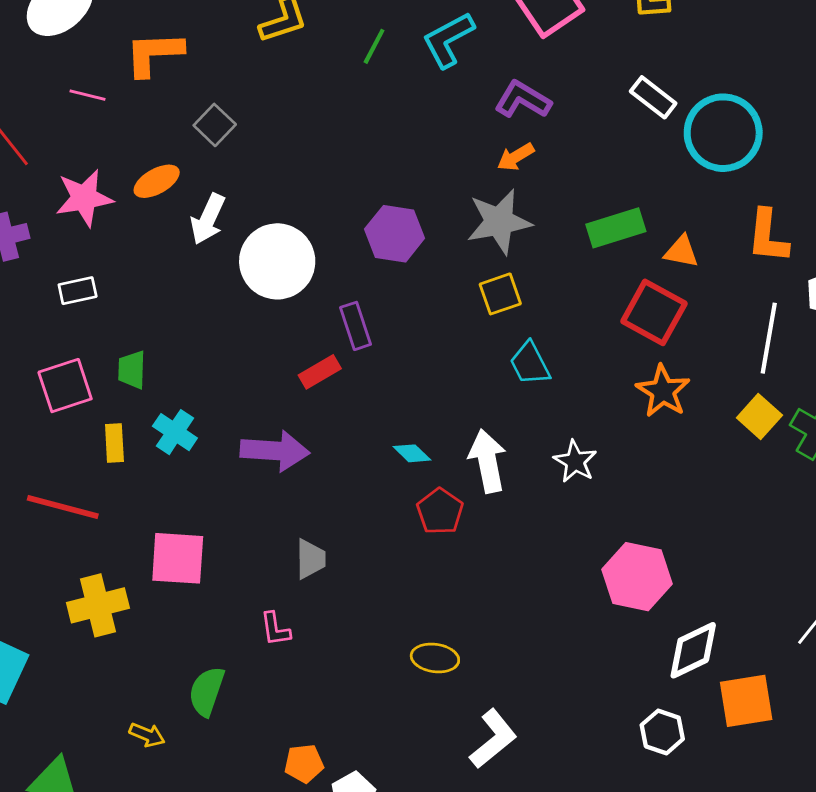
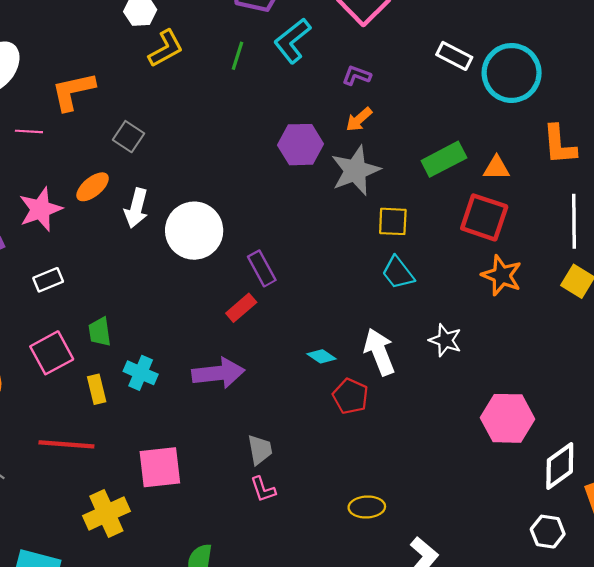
purple L-shape: (523, 100) -> (357, 75), size x0.7
purple hexagon: (395, 234) -> (301, 145), moved
yellow square: (500, 294) -> (393, 221), moved, turned 32
pink L-shape: (275, 629) -> (263, 489), moved

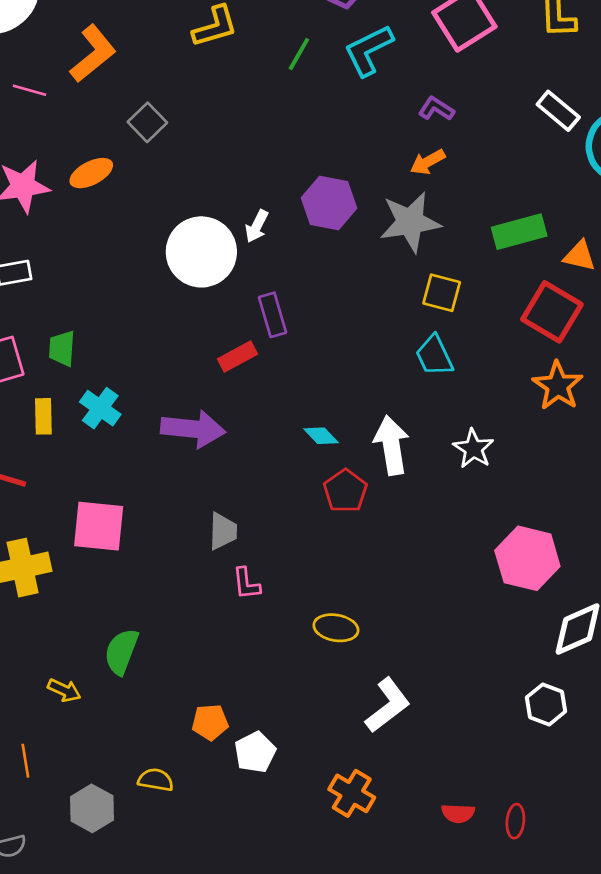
orange L-shape: (73, 91) -> (93, 54), turned 141
purple hexagon: (301, 145) -> (329, 203), moved
white arrow: (136, 208) -> (257, 226), moved, size x0.7
pink L-shape: (263, 489) -> (246, 584), moved

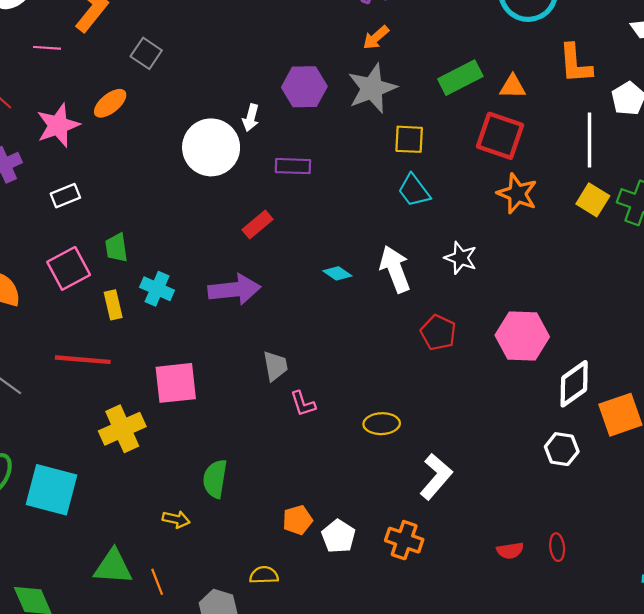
purple rectangle: (272, 315) -> (293, 166), moved, turned -60
red pentagon: (345, 491) -> (438, 333), moved
orange cross: (352, 793) -> (404, 540), moved

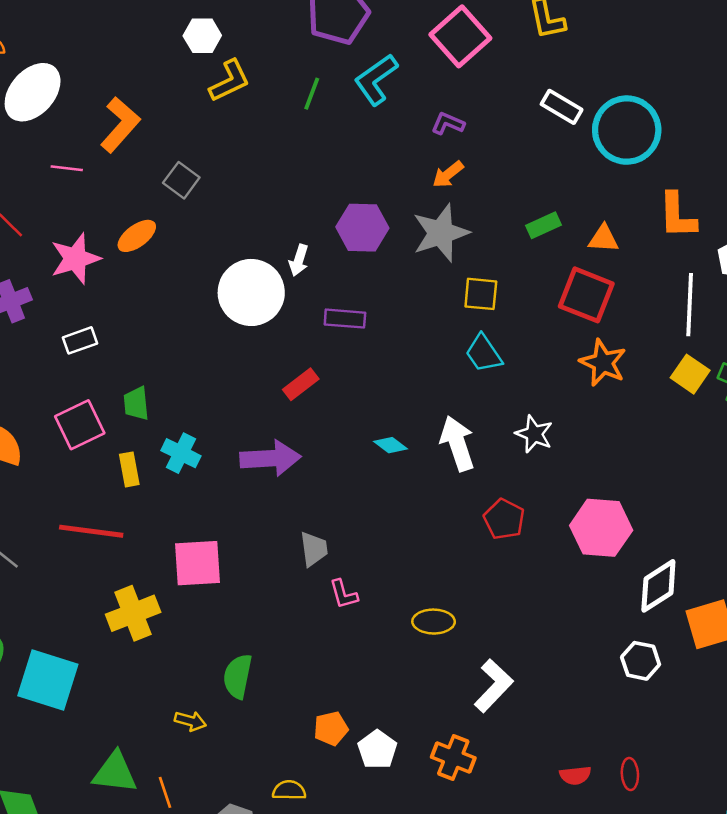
green rectangle: (460, 78) -> (544, 225), size x0.7

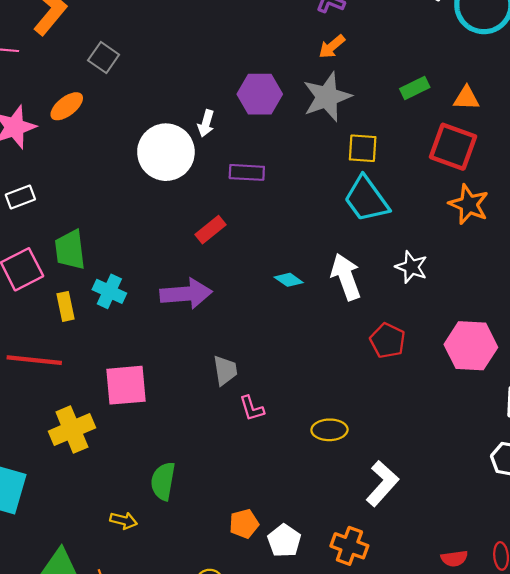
cyan trapezoid: (484, 353) -> (366, 199), size x1.4
green trapezoid: (136, 403) -> (70, 250), size x1.4

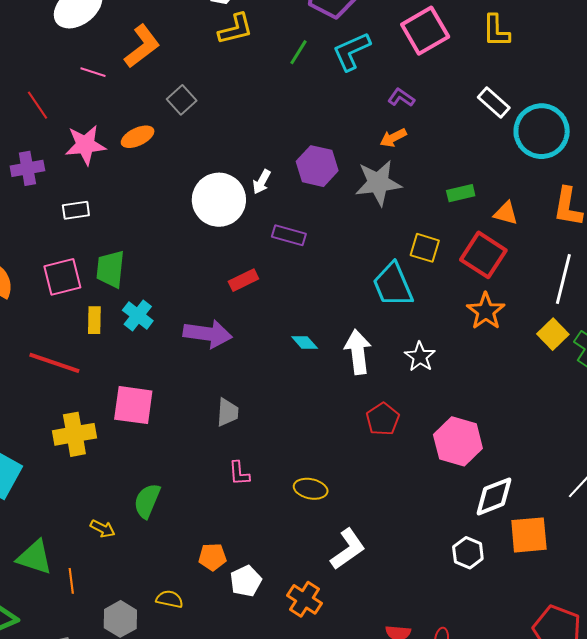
yellow square: (363, 148) -> (425, 248), moved
pink L-shape: (252, 408) -> (239, 473), moved

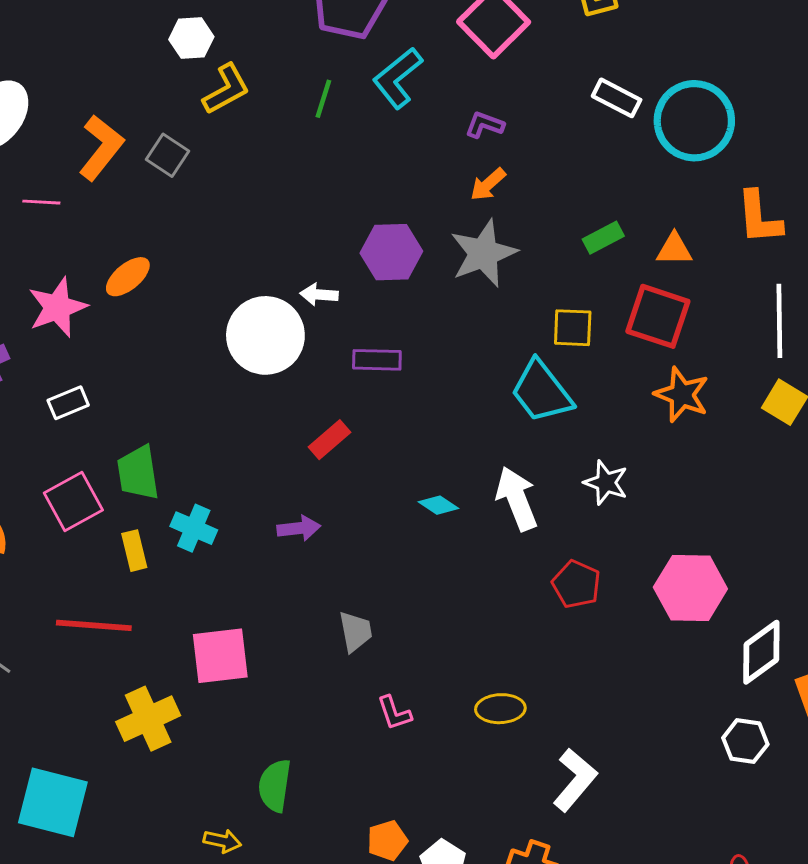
gray square: (182, 100) -> (167, 155), moved
white arrow: (262, 182) -> (319, 295), turned 80
purple arrow: (208, 334) -> (299, 528), size x0.6

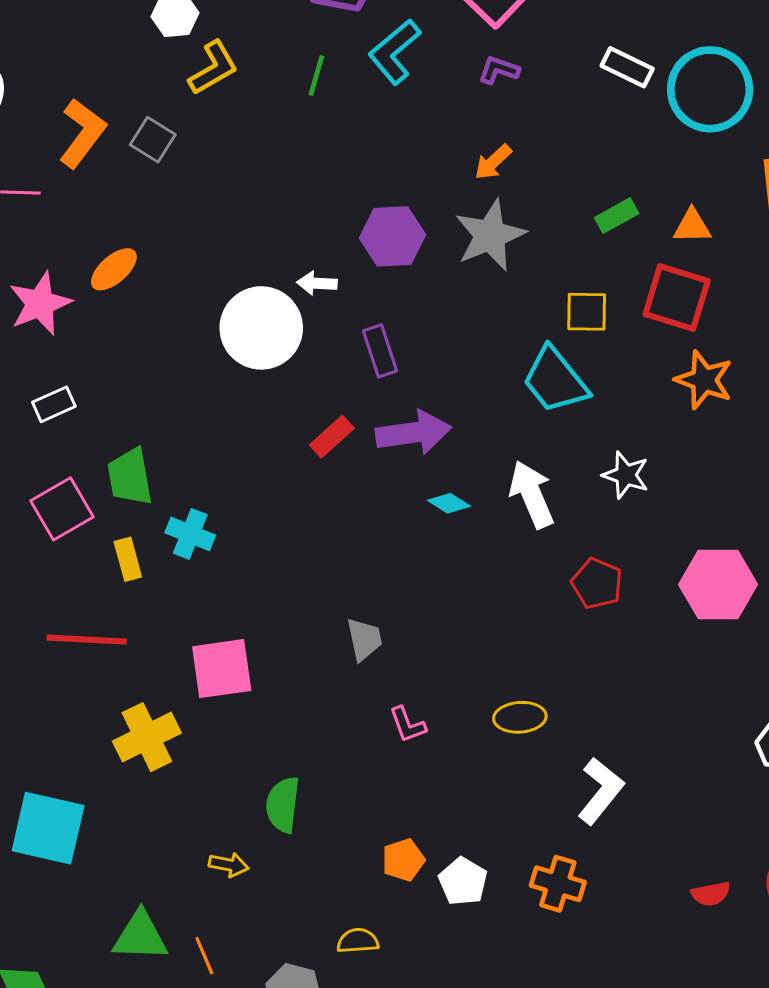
purple L-shape: (485, 125) -> (499, 70), moved
purple rectangle: (377, 360) -> (380, 351), turned 72
purple arrow: (299, 528) -> (413, 433), moved, size x1.6

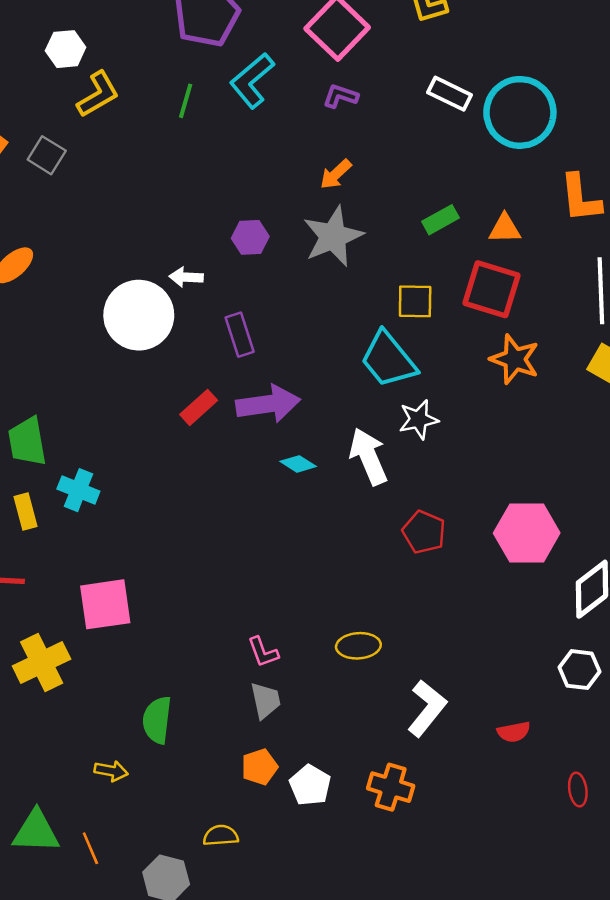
purple hexagon: (393, 236) -> (250, 237), size x0.7
white star: (626, 475) -> (418, 419), moved, turned -30
gray trapezoid: (364, 639) -> (266, 700), moved
red semicircle: (711, 894) -> (514, 732), moved

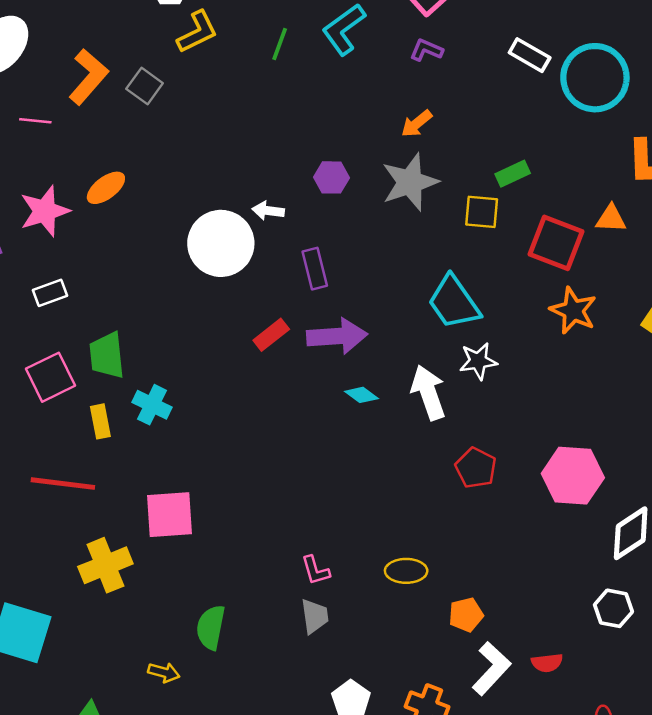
orange triangle: (505, 229) -> (611, 219), moved
yellow square: (415, 301) -> (482, 212), moved
white L-shape: (427, 708) -> (491, 668), moved
orange pentagon: (259, 767) -> (466, 615), moved

